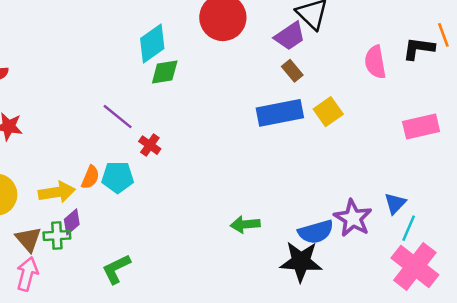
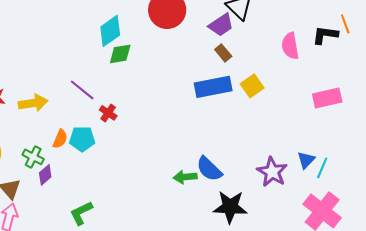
yellow arrow: (57, 192) -> (33, 103), moved
cyan line: (409, 228) -> (322, 168), moved
blue semicircle: (316, 232) -> (209, 169), moved, turned 60
green cross: (57, 235) -> (33, 157), moved, turned 30

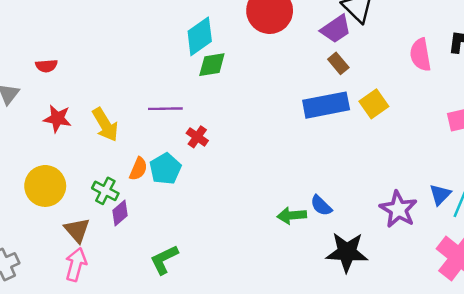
purple line: (82, 90) -> (165, 109), turned -40
yellow arrow: (33, 103) -> (105, 125), turned 68
cyan pentagon: (82, 139) -> (165, 169), turned -30
blue semicircle: (209, 169) -> (321, 206), size x0.7

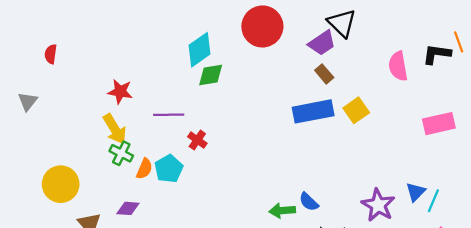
red semicircle: (46, 66) -> (51, 54), moved, turned 102
red star: (57, 119) -> (120, 92), moved
green cross: (105, 191) -> (121, 153), moved
purple diamond: (120, 213) -> (128, 208), turned 45

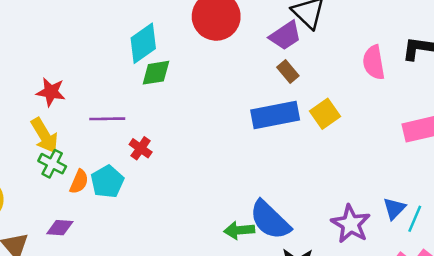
blue semicircle: (309, 202) -> (270, 220), size x1.8

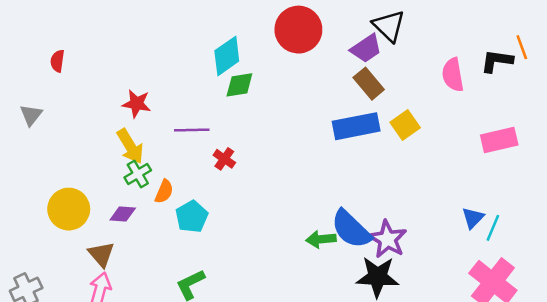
brown rectangle: (288, 71) -> (369, 84), size x1.4
green cross: (52, 164) -> (138, 174), turned 32
cyan pentagon: (107, 182) -> (192, 217), moved
purple star: (351, 224) -> (388, 239), moved
purple diamond: (60, 228) -> (123, 214), moved

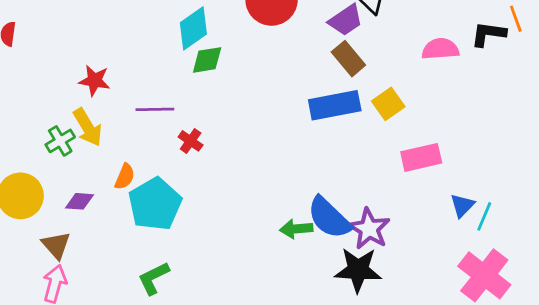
pink semicircle: (453, 75) -> (440, 49), turned 96
pink rectangle: (499, 140) -> (421, 157), moved
green cross: (138, 174) -> (60, 141), moved
cyan pentagon: (192, 217) -> (155, 204), size x1.5

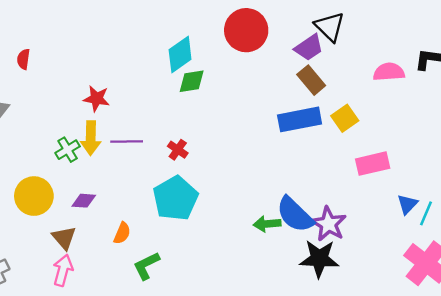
purple line: (155, 109) -> (127, 142), moved
yellow arrow: (88, 127) -> (91, 138), turned 32
orange semicircle: (125, 177) -> (122, 233), moved
cyan pentagon: (155, 204) -> (175, 198), moved

